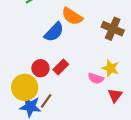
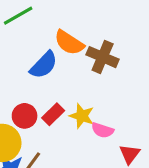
brown cross: (113, 29) -> (103, 57), moved
yellow star: (110, 68) -> (82, 116), moved

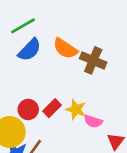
blue semicircle: (44, 65) -> (30, 50), moved

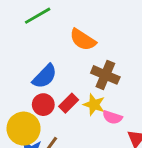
blue semicircle: (30, 50) -> (45, 76), moved
brown cross: (93, 60) -> (105, 75), moved

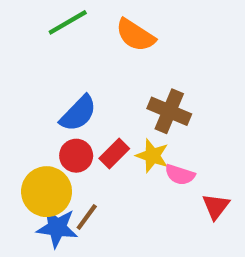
orange semicircle: (83, 40) -> (135, 35), moved

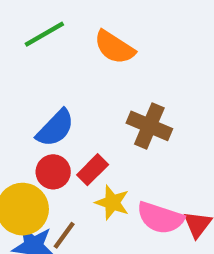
yellow star: (152, 156) -> (112, 203), moved
pink semicircle: (180, 175) -> (160, 218), moved, size x1.5

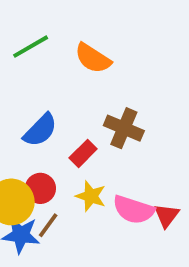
red rectangle: (93, 170) -> (83, 153), moved
red circle: (53, 172) -> (40, 188), moved

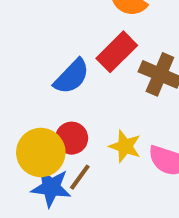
red rectangle: (83, 153) -> (117, 52), moved, size x1.4

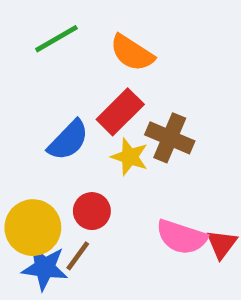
red circle: (72, 138) -> (92, 211), moved
yellow star: (125, 146) -> (130, 157), moved

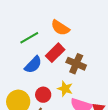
green line: (56, 39) -> (29, 38), moved
yellow star: (130, 157) -> (65, 89), moved

